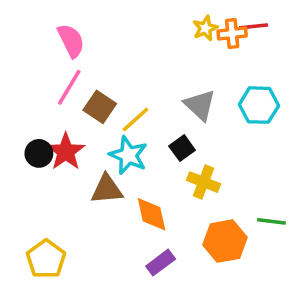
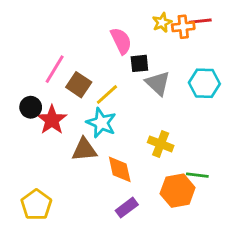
pink semicircle: (71, 41) -> (121, 41), moved
black square: (182, 148) -> (139, 63), moved, turned 30
black circle: (39, 153) -> (31, 107), moved
green line: (271, 221) -> (197, 175), moved

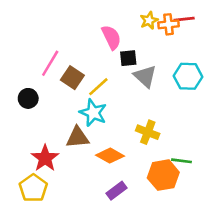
red star: (52, 120) -> (45, 158), moved
orange diamond: (120, 169) -> (110, 156), turned -48

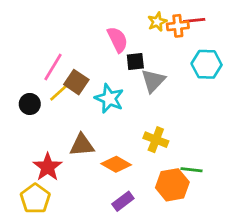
gray triangle: (145, 76) -> (153, 81), turned 30
cyan hexagon: (188, 76) -> (207, 64), moved
yellow line: (98, 87) -> (60, 92), moved
cyan star: (93, 113) -> (109, 98), moved

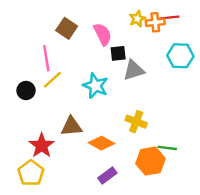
pink line: (53, 67) -> (46, 58), turned -40
gray triangle: (153, 81) -> (134, 70), turned 30
brown square: (76, 82) -> (67, 28), moved

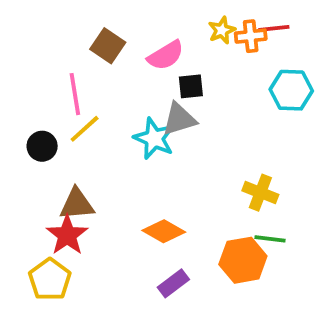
pink semicircle: (103, 34) -> (166, 55), turned 85
gray triangle: (134, 70) -> (179, 119), moved
yellow cross: (136, 122) -> (260, 193), moved
brown triangle: (71, 126) -> (77, 204), moved

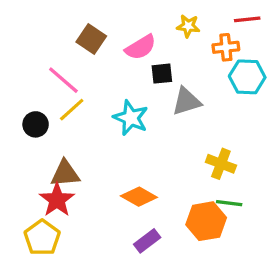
red line: (274, 28) -> (247, 19), moved
yellow star: (222, 30) -> (188, 26), turned 30
orange cross: (251, 36) -> (226, 47), moved
pink line: (75, 94) -> (63, 80), turned -40
gray triangle: (179, 119) -> (186, 101), moved

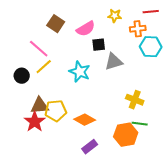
yellow pentagon: (42, 238) -> (56, 111), moved, turned 30

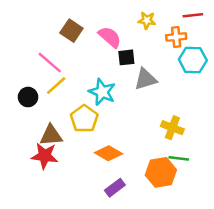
pink semicircle: (86, 29) -> (110, 37), turned -108
yellow pentagon: (56, 111) -> (84, 119), moved, turned -30
red star: (35, 122) -> (45, 156), turned -30

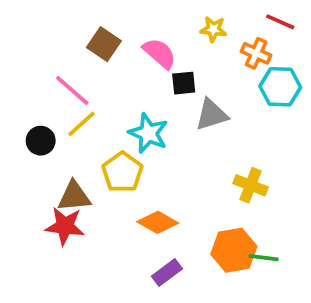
red line: (193, 15) -> (280, 22), turned 30
orange cross: (176, 37) -> (256, 53), turned 30
green line: (179, 158) -> (264, 258), moved

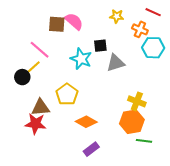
brown square: (104, 44) -> (57, 24), turned -30
pink semicircle: (160, 53) -> (74, 21), moved
yellow line: (82, 124) -> (32, 68), moved
cyan star: (148, 133) -> (81, 59), moved
orange hexagon: (234, 250) -> (132, 122), moved

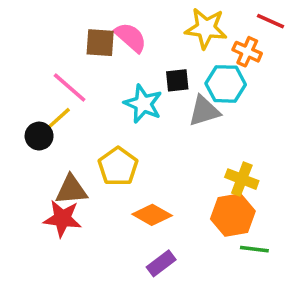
yellow star: (117, 16) -> (206, 28), size x1.6
cyan hexagon: (153, 48) -> (226, 84), moved

